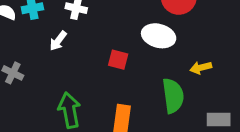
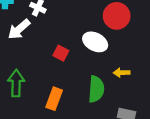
white arrow: (58, 41) -> (19, 29), size x1.5

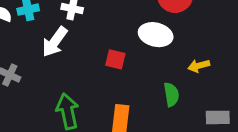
green semicircle: (96, 89) -> (171, 95), size x0.7

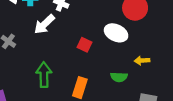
green semicircle: (171, 95) -> (119, 77), turned 91

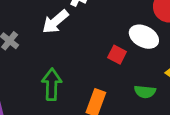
red square: (85, 45) -> (117, 55), moved

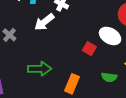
green arrow: (52, 84) -> (40, 69), turned 85

